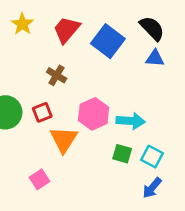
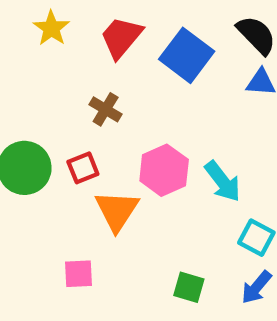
cyan arrow: (131, 121) -> (223, 181), turned 48
green square: (122, 154) -> (189, 287), moved
pink square: (39, 179) -> (78, 274), turned 30

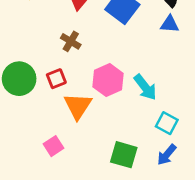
pink square: (78, 274) -> (53, 146), turned -30
green square: (189, 287) -> (124, 155), size x1.4

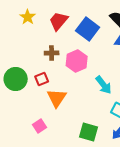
brown cross: (71, 41) -> (52, 53), turned -32
pink hexagon: (108, 80) -> (77, 61), moved

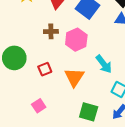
red square: (42, 79) -> (45, 69), moved
orange triangle: (57, 98) -> (74, 77), moved

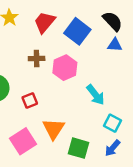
orange triangle: (74, 77) -> (54, 129), moved
pink square: (39, 106) -> (23, 141), size x1.6

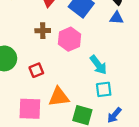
cyan square: (113, 123) -> (104, 89), moved, turned -35
orange triangle: (54, 129) -> (59, 97), turned 50
pink square: (23, 141) -> (30, 109), turned 35

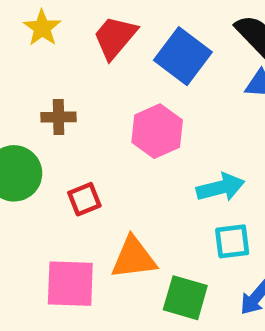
brown cross: (43, 31) -> (59, 117), moved
cyan arrow: (98, 65) -> (220, 187), turned -66

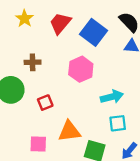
pink square: (70, 284) -> (38, 144), size x0.7

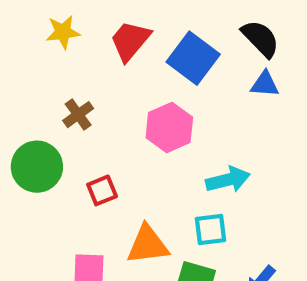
yellow star: (24, 19) -> (63, 32), turned 30
brown cross: (33, 62) -> (78, 115), turned -35
cyan square: (118, 123) -> (211, 230), moved

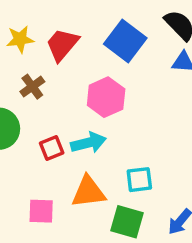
yellow star: (63, 32) -> (20, 39), moved
red trapezoid: (130, 41) -> (62, 44), moved
cyan arrow: (228, 180) -> (88, 143), moved

